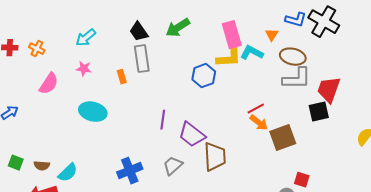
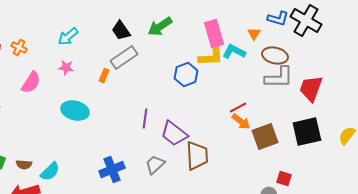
gray rectangle: (142, 59) -> (124, 58), turned 64
orange rectangle: (122, 77) -> (104, 76), turned 40
black square: (319, 112) -> (307, 132), moved, size x1.4

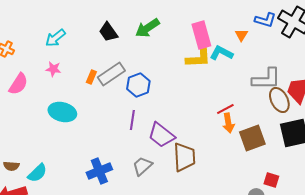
brown ellipse: (275, 56) -> (279, 100), moved, turned 50
gray rectangle: (124, 58) -> (111, 74), moved
blue hexagon: (186, 75) -> (138, 85), moved
orange arrow: (241, 122) -> (228, 123), turned 42

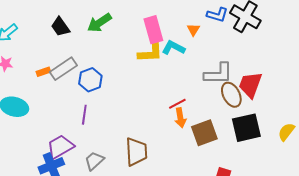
orange rectangle: (91, 77) -> (43, 72), turned 48
purple trapezoid: (161, 135) -> (60, 147), moved, turned 112

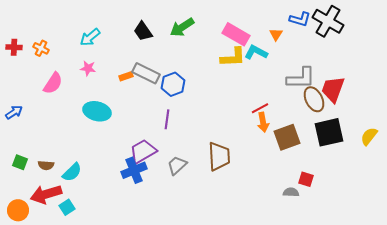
pink rectangle: (153, 30) -> (236, 34), turned -44
gray rectangle: (63, 69) -> (146, 73), turned 60

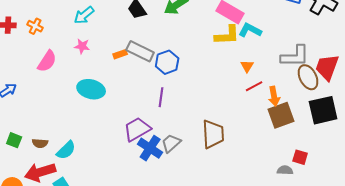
orange triangle: (276, 34) -> (247, 66), moved
orange arrow: (263, 122) -> (274, 96), moved
blue cross: (134, 170) -> (150, 148), moved, turned -35

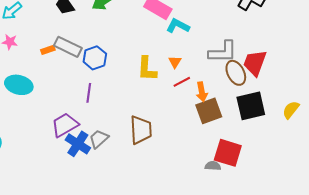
yellow L-shape: (227, 35) -> (147, 69), moved, turned 96
red square: (300, 157) -> (228, 153), size x1.8

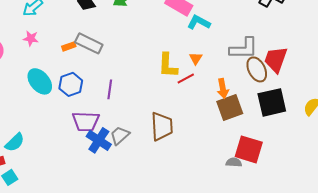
blue hexagon: (95, 58) -> (71, 84), moved
red line: (182, 82) -> (186, 78), moved
cyan ellipse: (19, 85) -> (40, 81), turned 36
purple trapezoid: (65, 125) -> (86, 121), turned -148

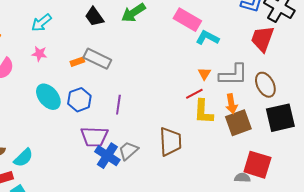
gray L-shape: (244, 48) -> (233, 75), moved
red trapezoid: (276, 59) -> (262, 39), moved
yellow L-shape: (168, 65) -> (203, 112), moved

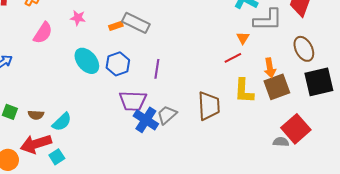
gray L-shape: (233, 75) -> (268, 20), moved
yellow L-shape: (203, 112) -> (244, 91), moved
red square: (257, 165) -> (296, 129), turned 32

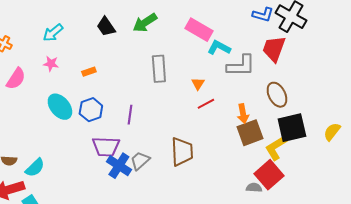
gray rectangle: (136, 23) -> (159, 69), moved, turned 60
orange triangle: (243, 38) -> (198, 84), moved
yellow L-shape: (244, 91) -> (276, 148), moved, turned 56

